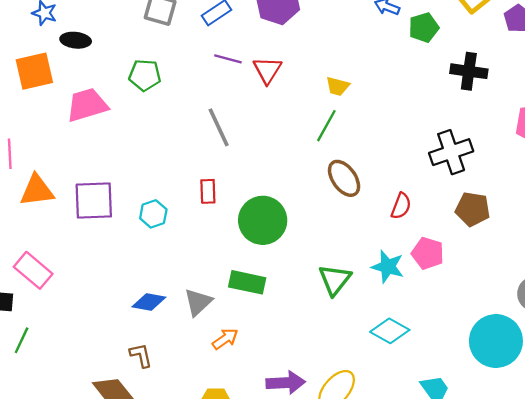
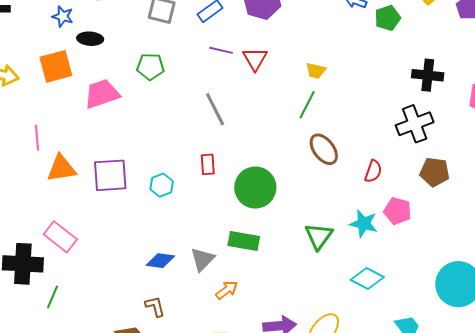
black cross: (469, 71) -> (428, 75), moved

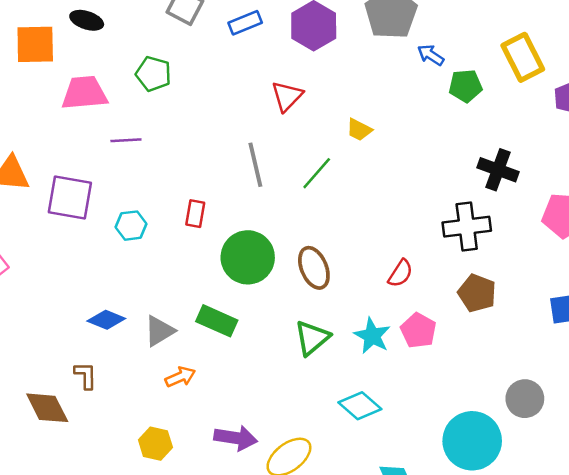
purple line: (221, 50) -> (126, 140), moved, turned -30
green line: (307, 105) -> (317, 173), moved
gray line: (215, 109) -> (255, 165), moved
brown ellipse: (324, 149) -> (314, 268), moved

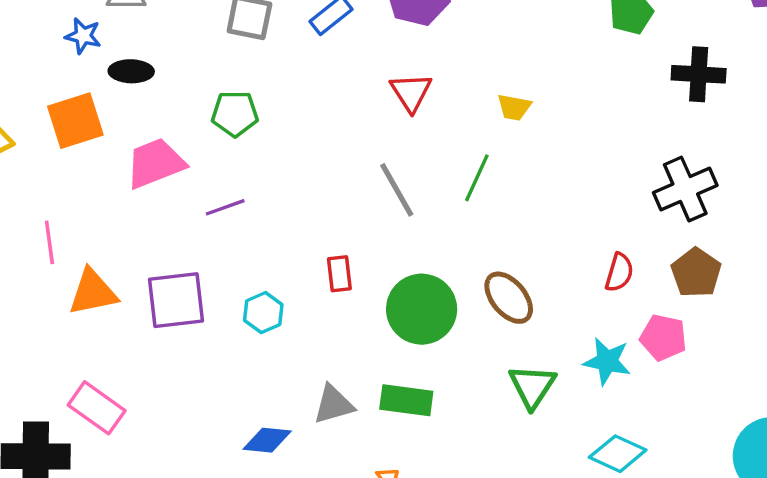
black cross: (498, 170) -> (699, 74), moved
brown pentagon: (477, 293) -> (696, 273), moved, turned 30
gray triangle: (159, 331) -> (334, 404), moved, turned 32

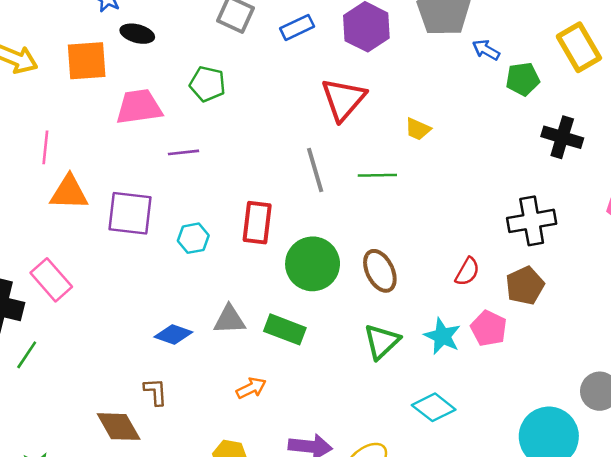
red triangle: (411, 92) -> (343, 99), size x1.4
green line: (477, 178) -> (377, 175), turned 51
red rectangle: (339, 274) -> (257, 223), size x1.5

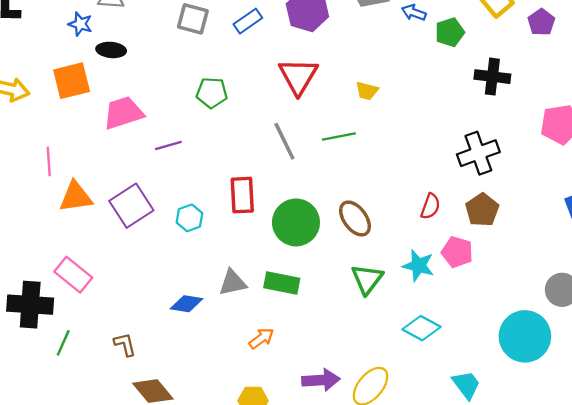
green pentagon: (207, 84) -> (212, 93), moved
purple square: (130, 213) -> (131, 206), turned -30
brown L-shape: (156, 392) -> (125, 344), moved

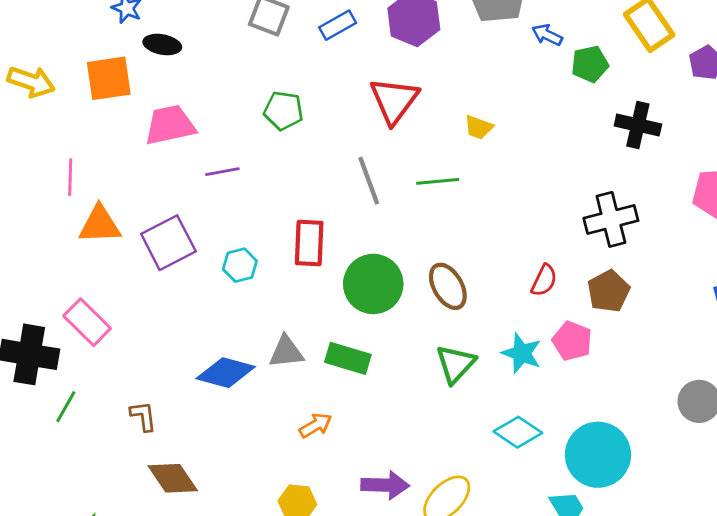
blue diamond: (187, 304) -> (226, 373), size x1.4
cyan circle: (525, 336) -> (598, 455), moved

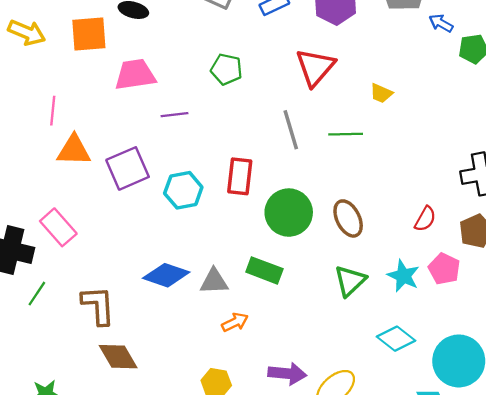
cyan hexagon: (240, 265) -> (183, 190), size x1.4
gray triangle: (286, 352) -> (214, 281), moved
brown L-shape: (143, 416) -> (98, 305), size x1.6

